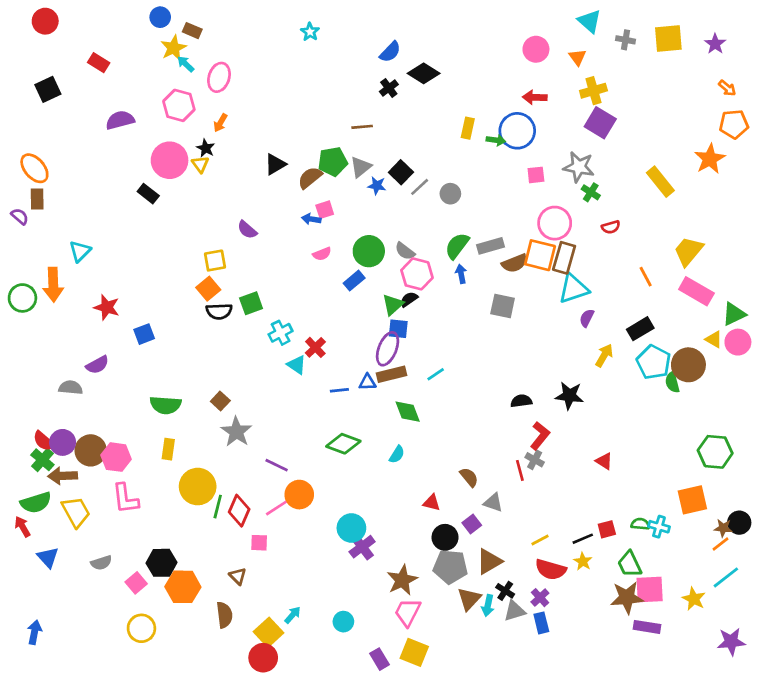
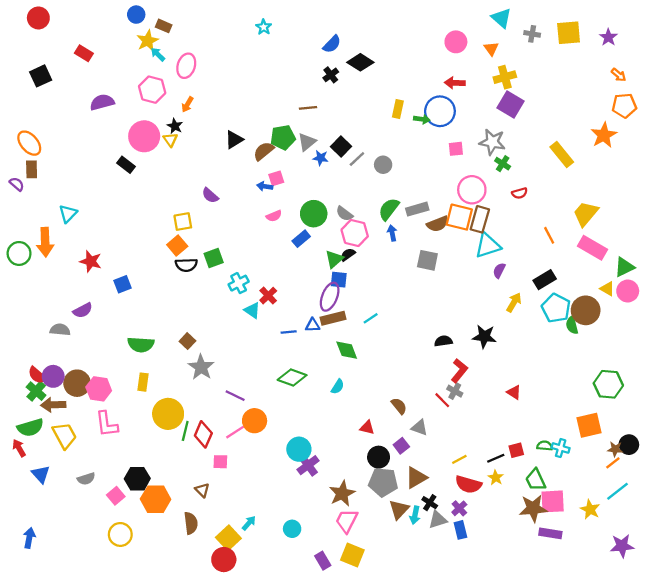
red line: (520, 470) -> (442, 400), turned -30

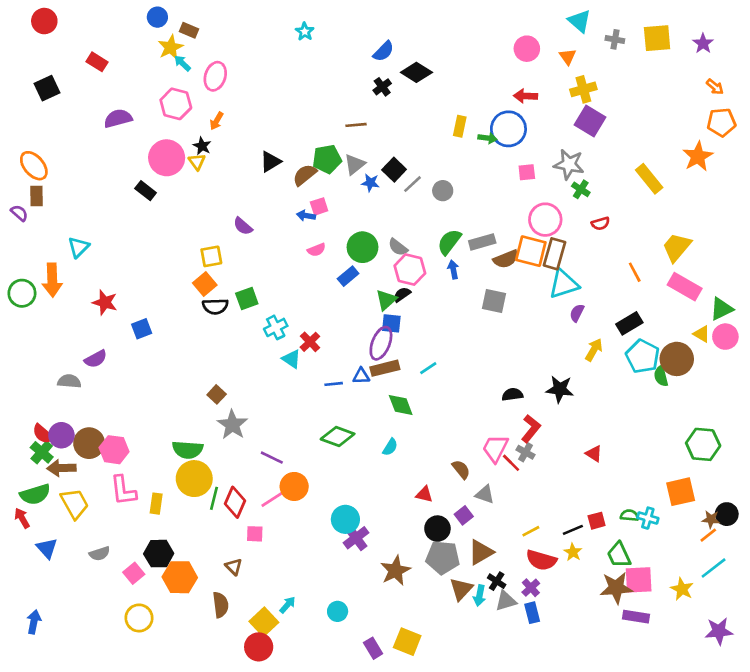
green semicircle: (141, 344) -> (188, 450), moved
yellow rectangle: (143, 382) -> (156, 504), moved
pink trapezoid: (347, 521) -> (495, 448), moved

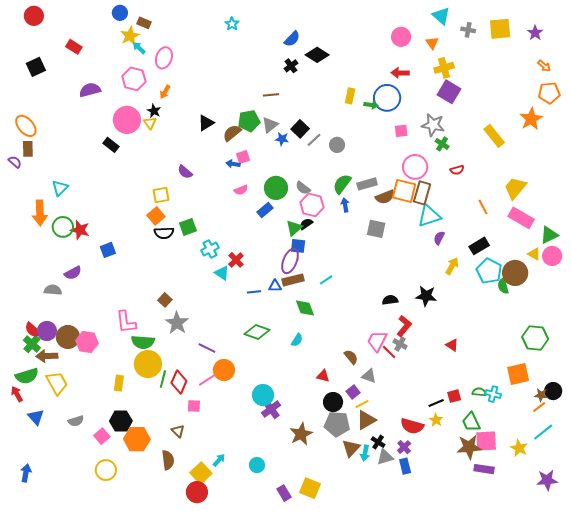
green circle: (22, 293) -> (63, 227), moved
pink L-shape: (123, 490) -> (126, 322), moved
yellow line: (531, 531) -> (362, 404), moved

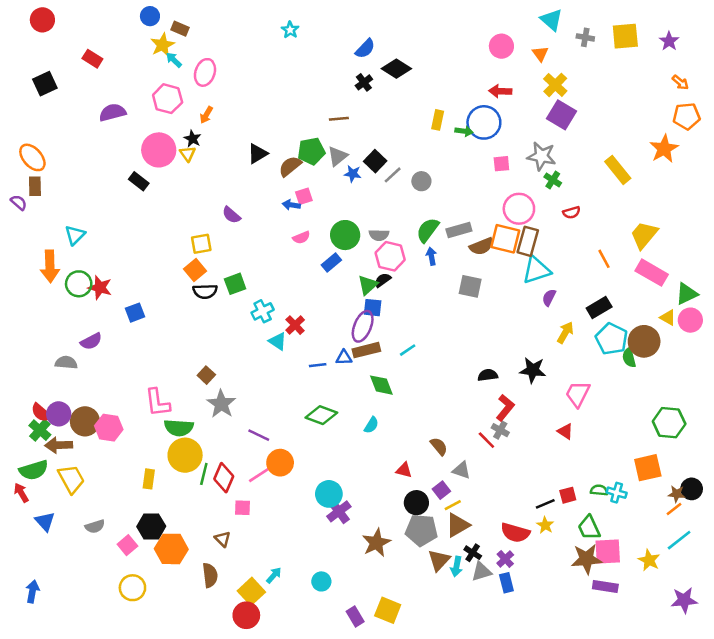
yellow cross: (444, 68) -> (555, 85), turned -30
gray semicircle: (303, 188) -> (379, 235), turned -35
pink trapezoid: (377, 341) -> (578, 394), moved

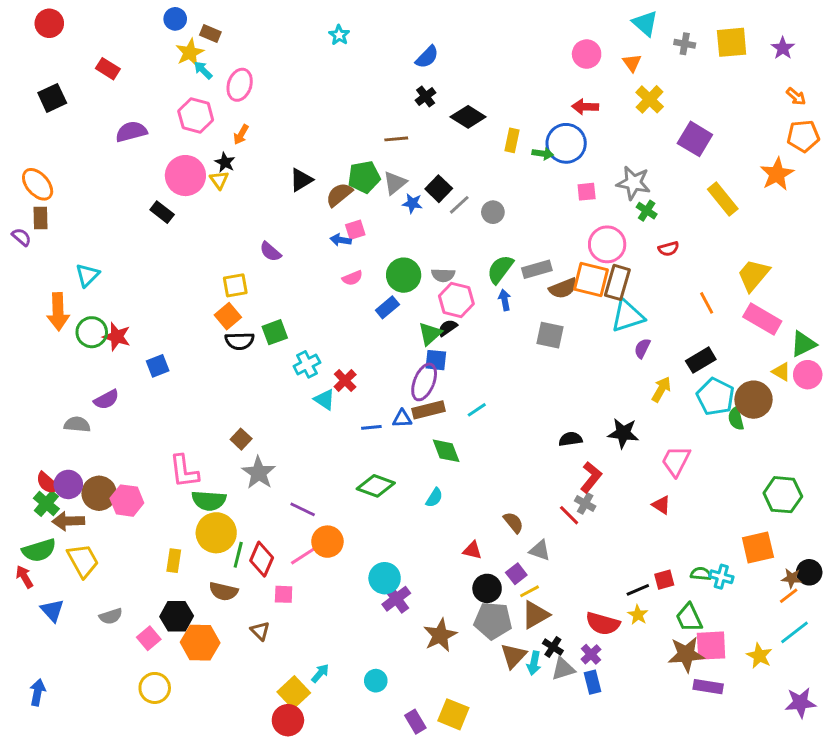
black diamond: (396, 69) -> (468, 117), moved
purple square: (562, 115) -> (695, 139), moved
brown semicircle: (210, 575) -> (224, 591), moved, turned 110

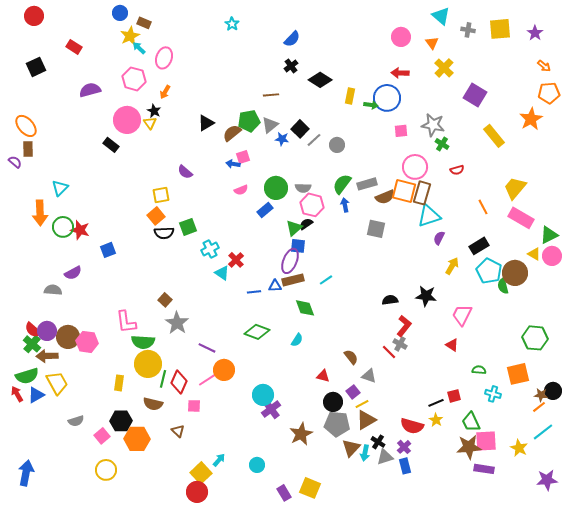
green semicircle: (701, 574) -> (479, 370), moved
blue triangle: (52, 610) -> (36, 395), moved, turned 42
blue arrow: (38, 692) -> (26, 473), size x1.4

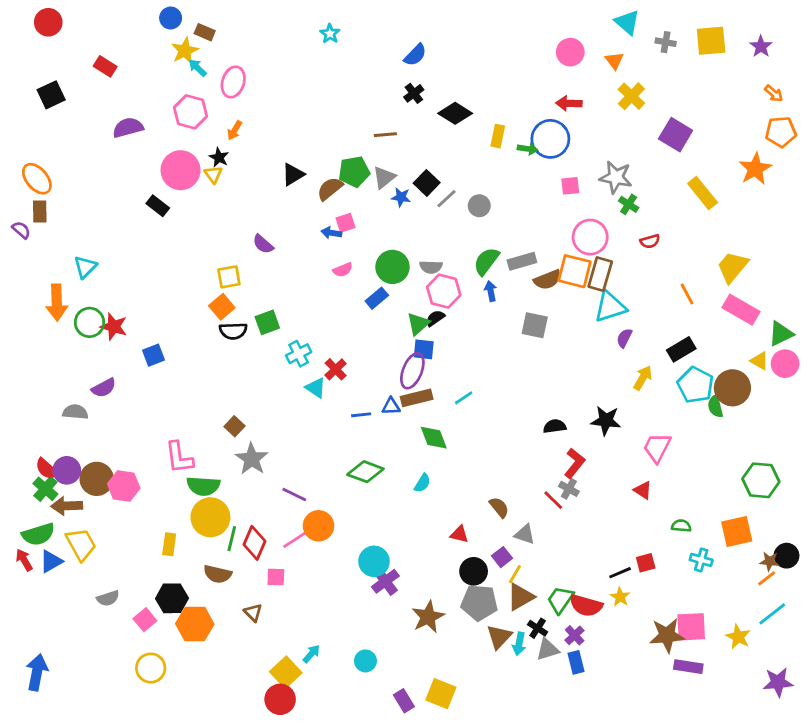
yellow line: (362, 404) -> (515, 574), turned -32
green trapezoid: (471, 422) -> (560, 600), moved, turned 60

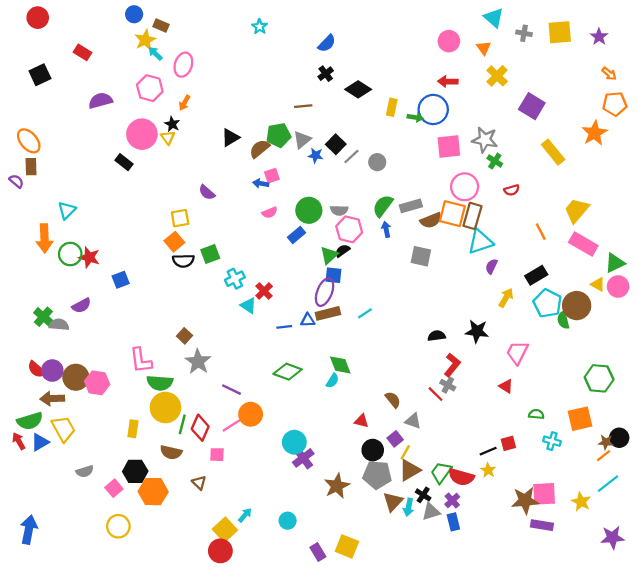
pink square: (570, 186) -> (449, 146), size x1.6
green diamond: (434, 438) -> (340, 365), moved
green cross: (45, 489) -> (43, 317), moved

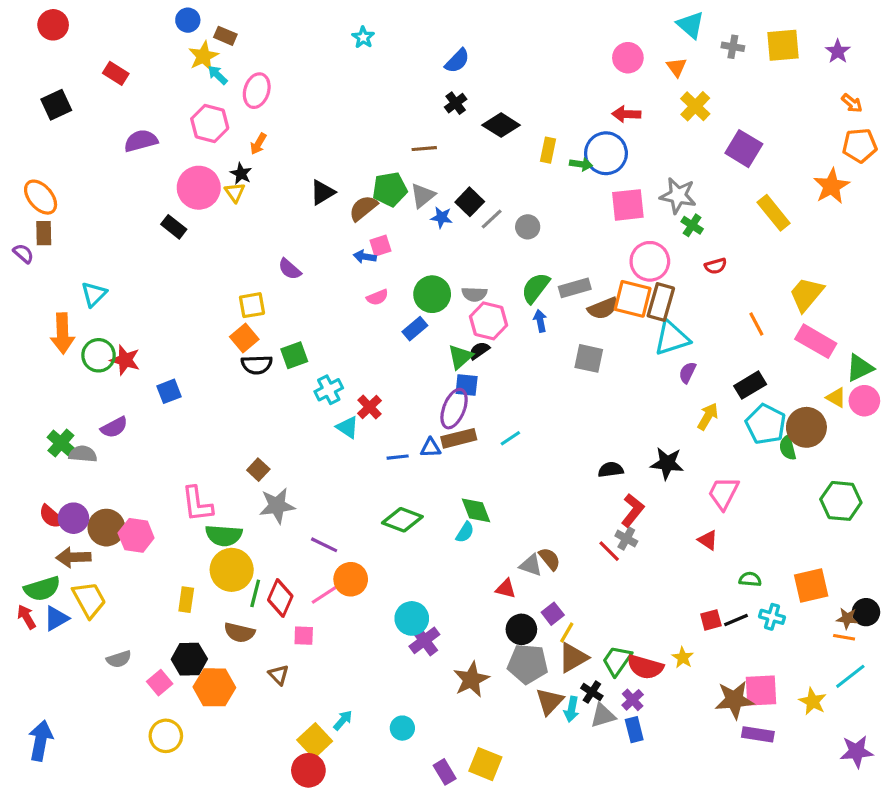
gray star: (198, 362) -> (277, 506), turned 30
green hexagon: (599, 378) -> (841, 501), moved
gray triangle: (413, 421) -> (531, 565), moved
black line: (488, 451) -> (736, 620), moved
orange line: (604, 456) -> (844, 637), turned 48

